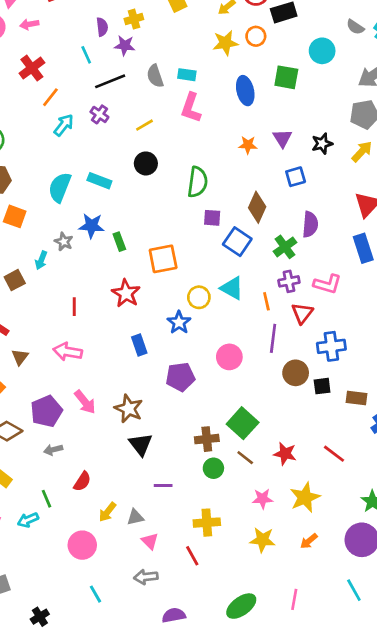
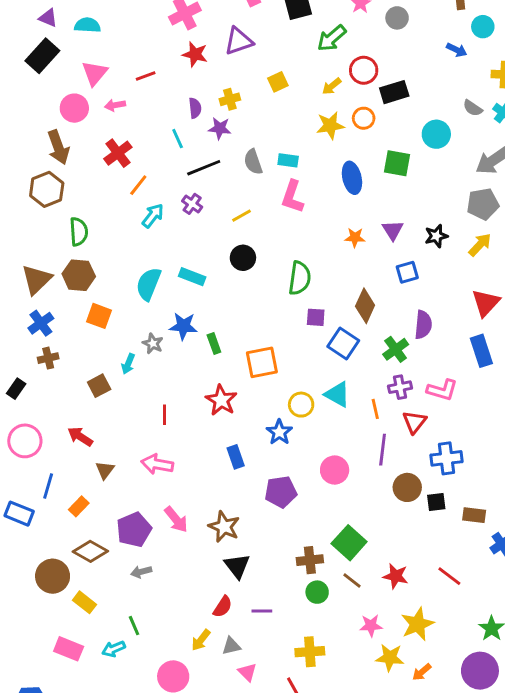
red semicircle: (82, 481) -> (223, 607), moved
yellow star: (262, 540) -> (390, 658), moved

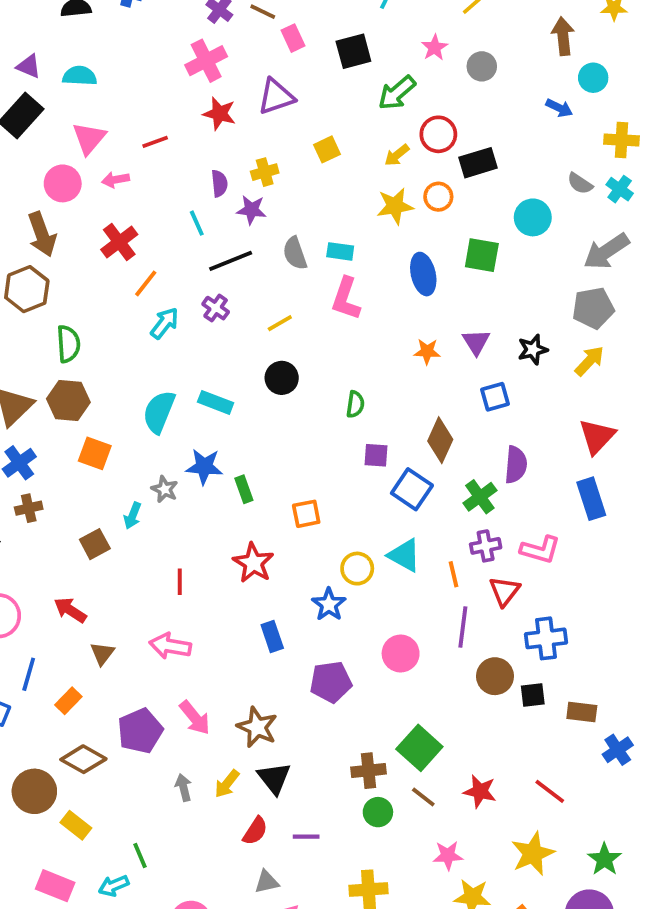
green semicircle: (300, 278) -> (355, 404), size x0.6
orange square: (262, 362) -> (306, 514), size x0.7
gray arrow: (141, 572) -> (183, 788), moved, turned 90
yellow star: (417, 624) -> (533, 854), moved
yellow arrow: (201, 640) -> (227, 784), moved

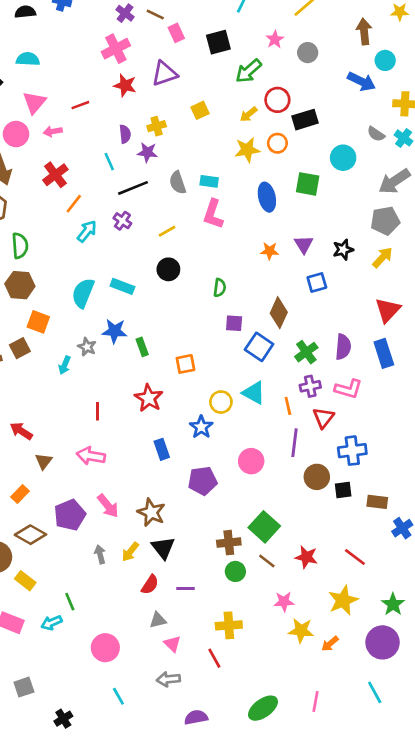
blue arrow: (559, 108) -> (362, 81), size x1.5
purple semicircle: (516, 465) -> (343, 347), moved
brown square: (95, 544) -> (20, 348), moved

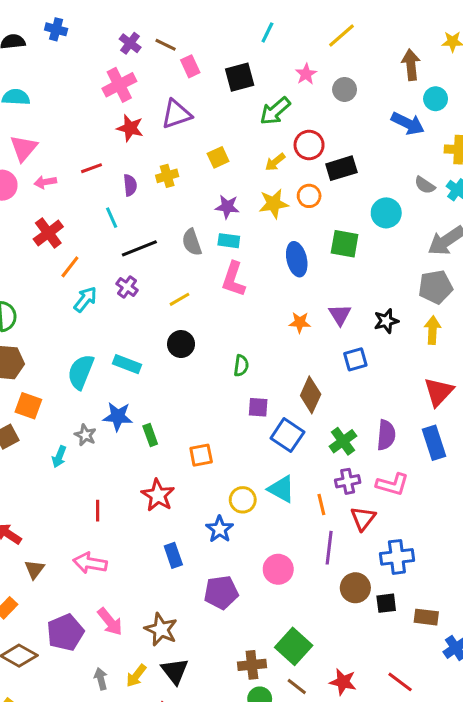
red line: (80, 105) -> (92, 168), moved
purple star: (147, 152) -> (227, 207), moved
yellow arrow: (383, 258) -> (432, 330), turned -40

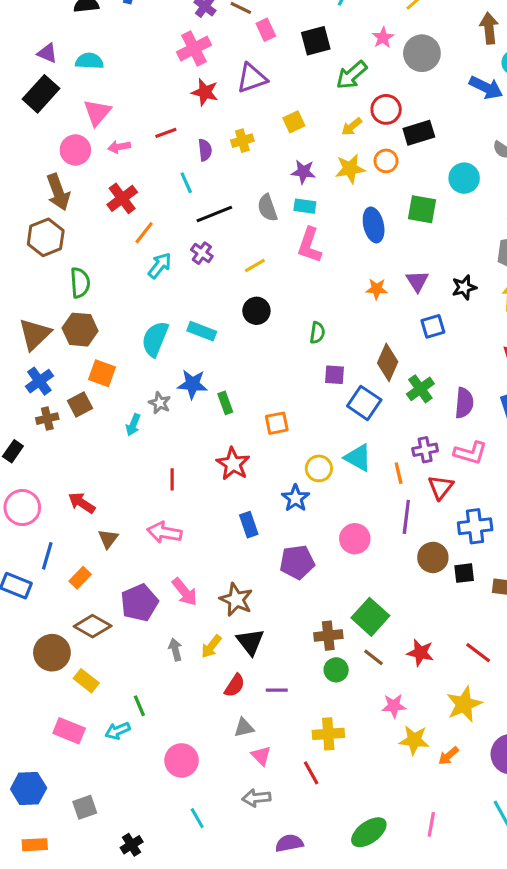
gray circle: (345, 89) -> (422, 53), size x1.5
green cross: (343, 441) -> (420, 389), moved

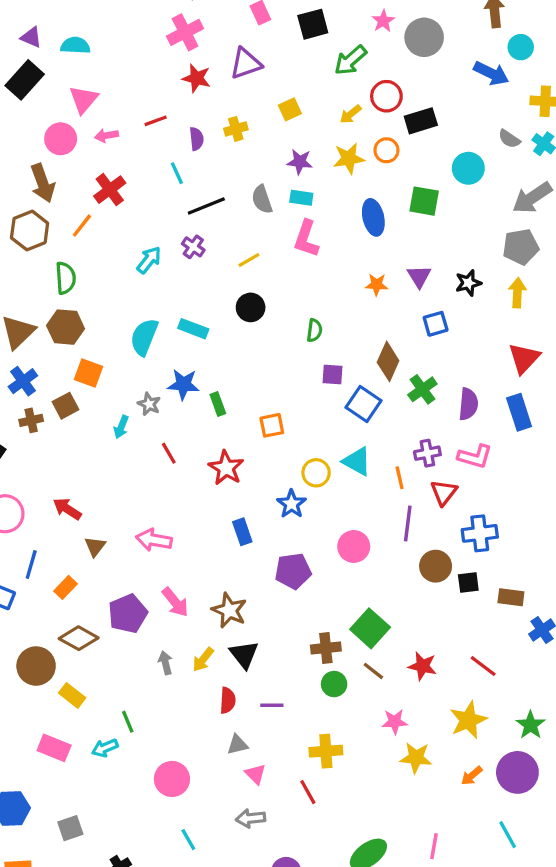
orange line: (144, 233) -> (82, 226), moved
red line: (172, 479) -> (169, 453), moved, turned -30
red semicircle: (235, 685) -> (228, 700), turned -30
orange arrow: (448, 756) -> (472, 776), moved

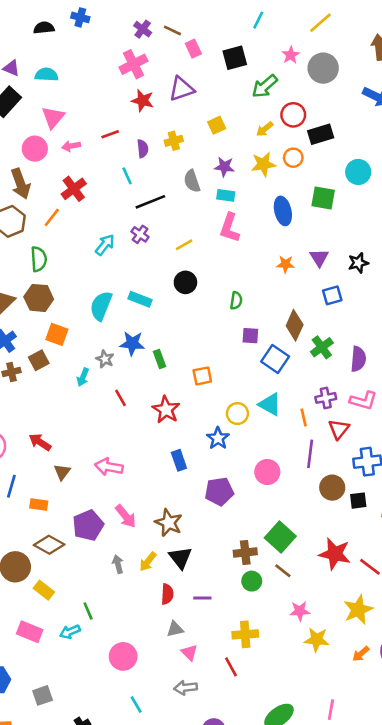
gray semicircle: (262, 199) -> (192, 181), moved
orange rectangle: (66, 587) -> (39, 504), turned 54
red star: (422, 666) -> (335, 554), moved, size x1.4

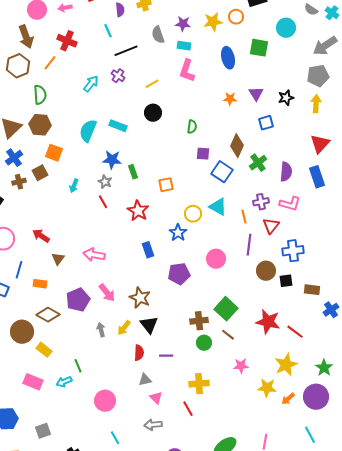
red cross: (74, 189) -> (67, 41), turned -30
gray star: (105, 359) -> (105, 182), moved
yellow star: (317, 640) -> (267, 388), moved

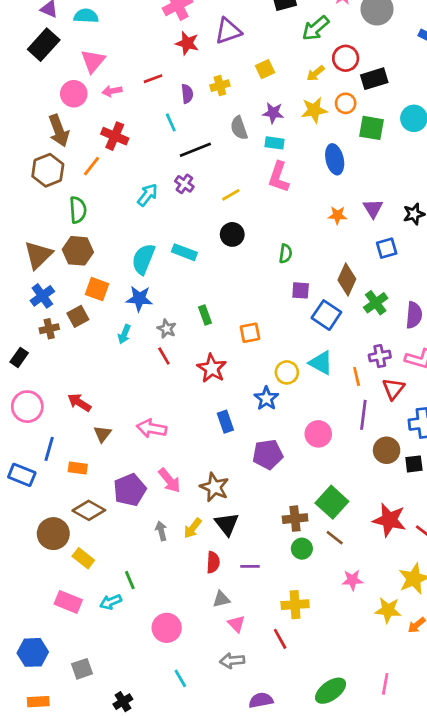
green square: (259, 48) -> (372, 128), moved
blue star: (112, 160) -> (139, 299), moved

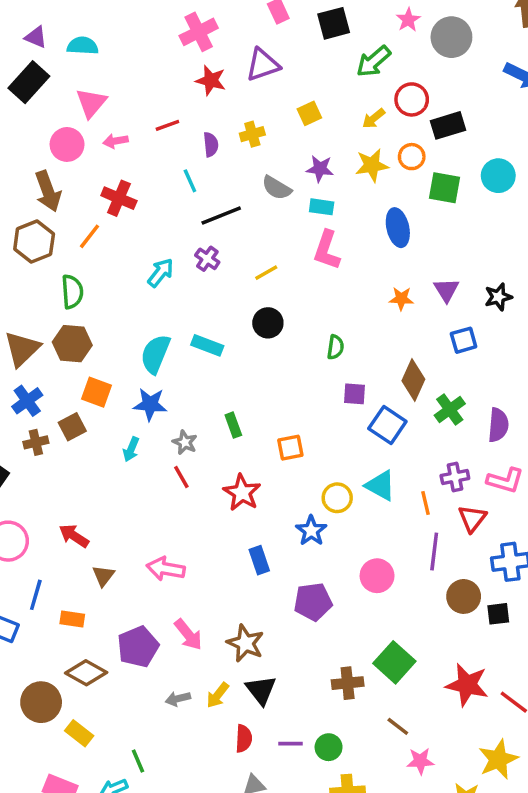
gray semicircle: (239, 128) -> (277, 188), turned -40
gray arrow: (161, 531) -> (178, 699), turned -90
brown line: (335, 538) -> (398, 726), moved
green circle: (302, 549) -> (329, 747), moved

